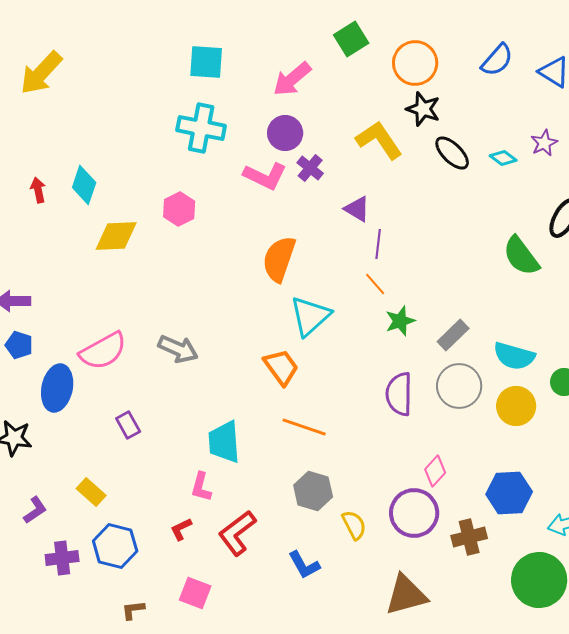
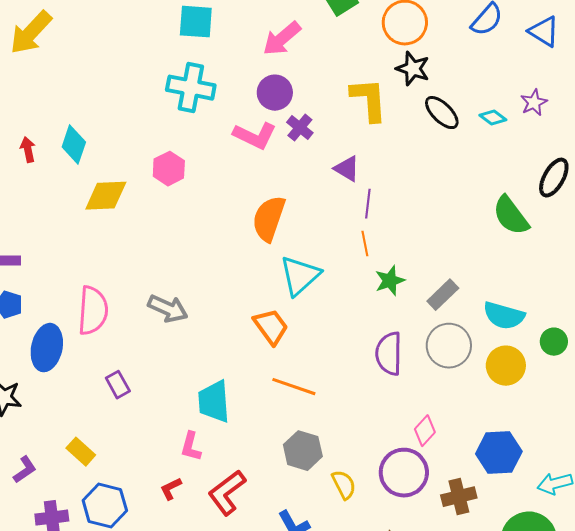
yellow L-shape: (379, 140) -> (369, 100), turned 30
orange line: (375, 284) -> (365, 244), turned 30
pink semicircle: (103, 351) -> (93, 311), turned -57

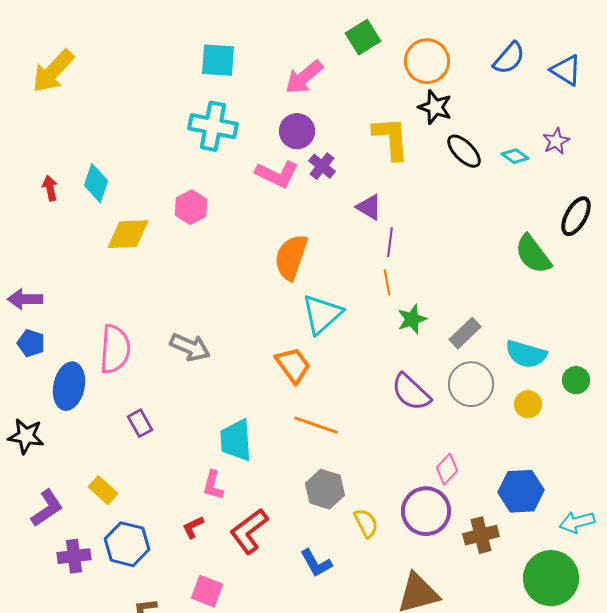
purple semicircle: (389, 354) -> (411, 392), turned -48
yellow circle: (506, 366) -> (528, 404), size x0.7
purple L-shape: (25, 470) -> (47, 508), size x1.4

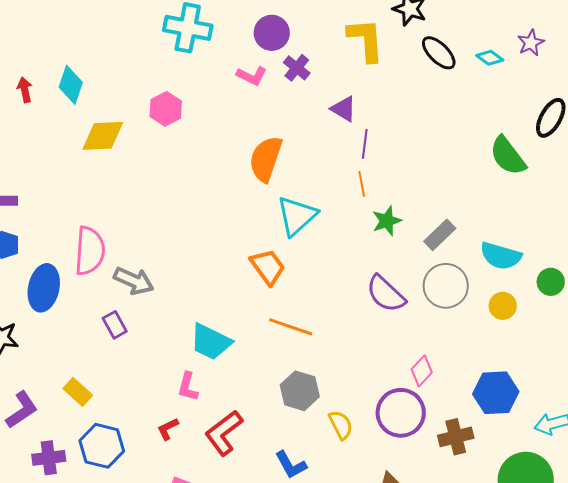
pink L-shape: (277, 174) -> (252, 76), size x0.7
gray arrow: (190, 347) -> (134, 281), moved
cyan trapezoid: (236, 440) -> (211, 342), turned -60

